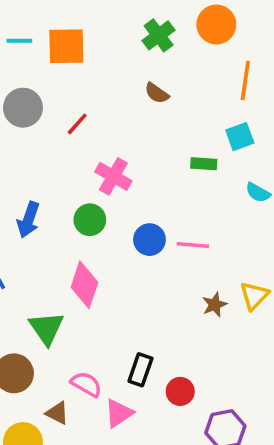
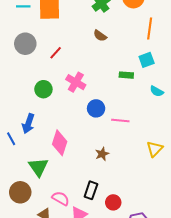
blue arrow: (28, 220) -> (28, 124), moved
green circle: (90, 220) -> (43, 89), moved
blue circle: (149, 240) -> (96, 108), moved
brown star: (215, 305) -> (102, 154), moved

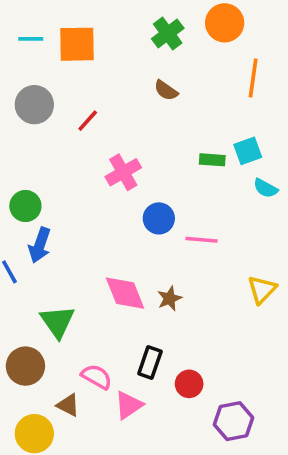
cyan square: (147, 60) -> (248, 151), moved
pink cross: (76, 82) -> (123, 172), turned 30
green circle: (43, 89) -> (25, 206), moved
pink diamond: (60, 143) -> (125, 293), moved, turned -40

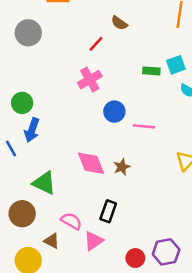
red line: (88, 121) -> (96, 44), moved
green triangle: (57, 322) -> (44, 183), turned -30
red circle: (189, 384) -> (135, 258), moved

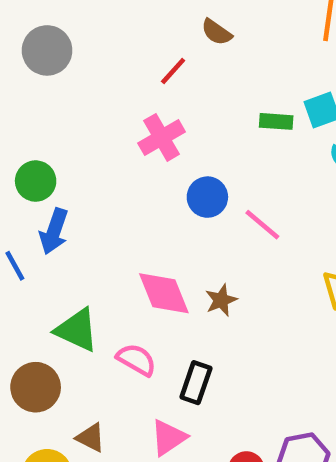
pink line: (144, 126) -> (262, 225), turned 35
pink semicircle: (71, 221) -> (136, 360), moved

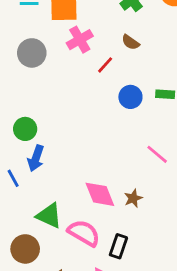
pink cross: (162, 137) -> (80, 40), moved
blue circle: (207, 197) -> (130, 97), moved
pink semicircle: (136, 360) -> (84, 233), size x1.4

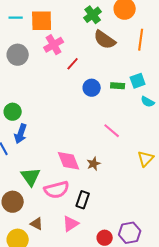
brown semicircle: (130, 42) -> (105, 40), moved, size x1.6
green triangle: (49, 216) -> (31, 177), turned 30
pink semicircle: (84, 233) -> (57, 190), turned 135

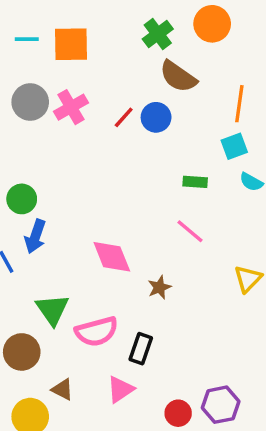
orange line: (141, 40) -> (239, 104), moved
pink cross: (54, 45) -> (71, 107), moved
green rectangle: (118, 86) -> (195, 182), moved
blue circle: (92, 88) -> (156, 117), moved
pink diamond: (69, 161) -> (112, 257), moved

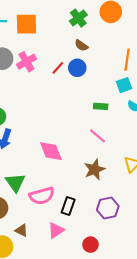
brown semicircle: (178, 77) -> (81, 45), moved, size x0.6
brown star: (159, 287) -> (95, 169), moved, size x1.5
purple hexagon: (221, 405) -> (108, 208), moved

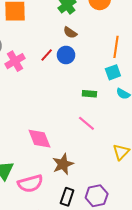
pink cross: (26, 62) -> (15, 61), moved
brown star: (95, 169) -> (63, 164), moved
black rectangle: (68, 206) -> (67, 197), moved

